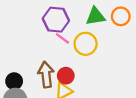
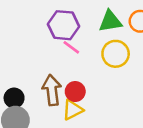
yellow circle: (86, 44) -> (116, 54), moved

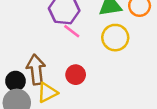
brown arrow: (52, 90) -> (36, 70), moved
yellow triangle: (73, 110) -> (47, 93), moved

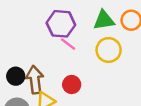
black circle: (15, 81) -> (16, 76), moved

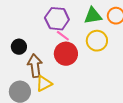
black circle: (16, 76) -> (19, 47), moved
red circle: (72, 85) -> (66, 54), moved, size x1.5

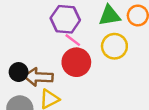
black circle: (19, 47) -> (19, 72), moved
brown arrow: (35, 66) -> (38, 77), turned -80

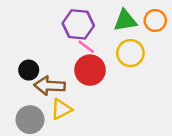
black circle: (19, 72) -> (29, 70), moved

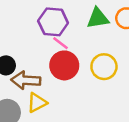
yellow circle: (130, 53) -> (104, 67), moved

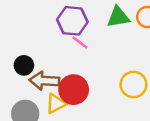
red circle: (64, 65) -> (74, 90), moved
yellow circle: (104, 67) -> (133, 84), moved

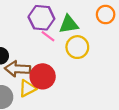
green triangle: (118, 17) -> (69, 24), moved
yellow circle: (133, 84) -> (77, 47), moved

